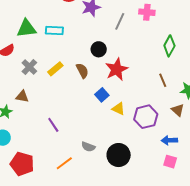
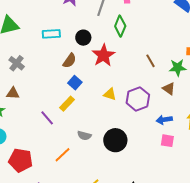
cyan rectangle: (54, 30) -> (51, 34), moved
green diamond: (169, 46) -> (120, 26), moved
yellow rectangle: (55, 69) -> (67, 104), moved
brown semicircle: (82, 71) -> (70, 61), turned 70
blue square: (102, 95) -> (75, 83), moved

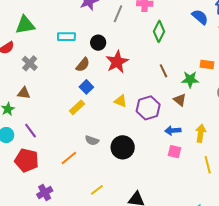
green diamond: (120, 26) -> (159, 31), moved
purple line: (47, 118) -> (31, 131), moved

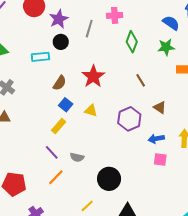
black circle: (98, 43) -> (61, 42), moved
green star: (190, 79) -> (166, 47), moved
yellow triangle: (121, 101) -> (91, 111), moved
purple line: (31, 131) -> (52, 152), moved
black circle: (123, 147) -> (109, 179), moved

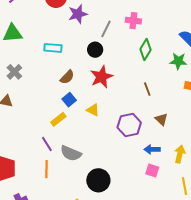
black circle: (61, 42) -> (95, 50), moved
gray semicircle: (77, 157) -> (71, 153), size x1.5
orange line: (56, 177) -> (46, 169), turned -54

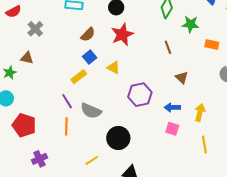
green star: (178, 61) -> (190, 24), moved
purple hexagon: (129, 125) -> (140, 95), moved

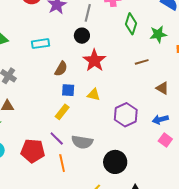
brown line: (168, 47) -> (142, 62), turned -72
blue square: (90, 57) -> (68, 90), turned -32
red pentagon: (24, 125) -> (33, 151), moved
pink square: (172, 129) -> (165, 140), turned 32

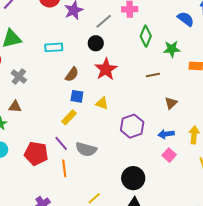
gray line: (88, 13) -> (104, 21), turned 30
brown triangle: (162, 88) -> (171, 103), turned 40
black circle: (115, 162) -> (133, 178), moved

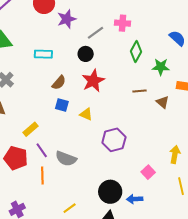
brown triangle: (171, 103) -> (163, 102), moved, turned -40
yellow rectangle: (69, 117) -> (31, 129), moved
blue arrow: (166, 134) -> (135, 199), moved

